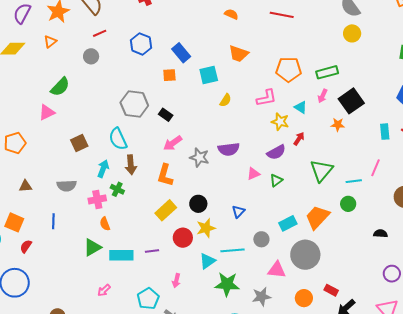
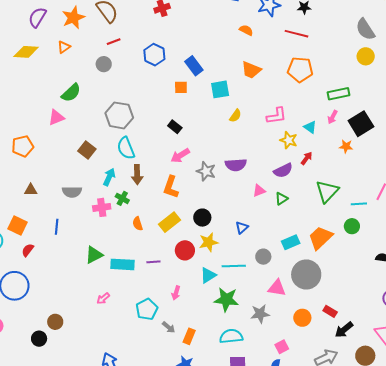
orange pentagon: (289, 69) -> (300, 70), moved
gray hexagon: (134, 104) -> (119, 115), moved
brown square: (79, 143) -> (87, 150), turned -30
orange semicircle: (105, 224) -> (138, 224), moved

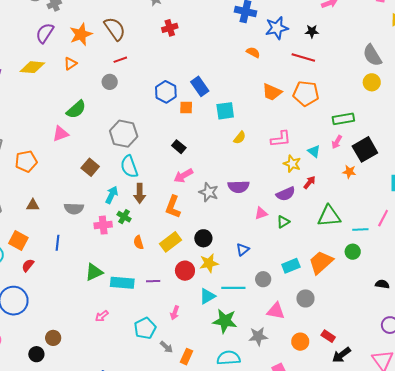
blue hexagon: (154, 55) -> (166, 92), moved
orange trapezoid: (251, 70) -> (272, 92), moved
green triangle: (327, 191) -> (329, 216), turned 40
gray circle: (306, 274) -> (305, 298), size x0.6

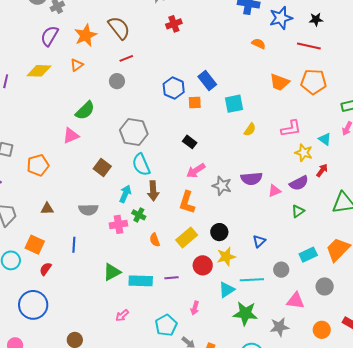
pink triangle: (261, 213) -> (274, 191), moved

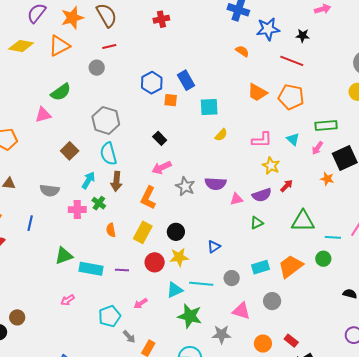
orange triangle: (77, 65) -> (59, 46), size x1.6
cyan triangle: (325, 139) -> (293, 139), moved
yellow rectangle: (187, 237) -> (143, 232), turned -30
pink arrow: (195, 308) -> (141, 303), turned 32

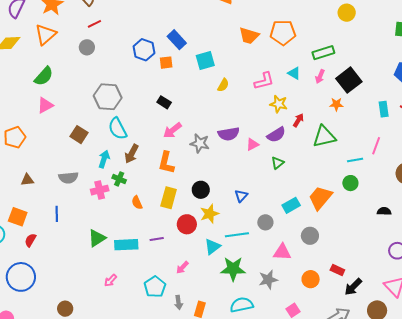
green semicircle: (61, 92) -> (44, 76), moved
brown arrow: (116, 181) -> (132, 154), turned 36
green triangle: (303, 221) -> (324, 136), moved
gray arrow: (129, 337) -> (179, 302), turned 48

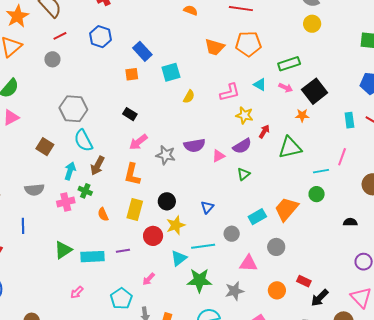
blue hexagon: (144, 50) -> (101, 37), moved
pink arrow: (320, 76) -> (286, 88), turned -88

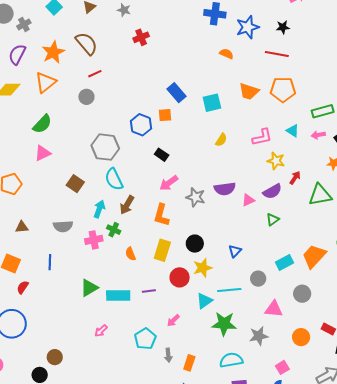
blue hexagon: (101, 37) -> (141, 125), moved
cyan square: (171, 72) -> (212, 103), moved
pink arrow: (286, 88) -> (318, 135), turned 144

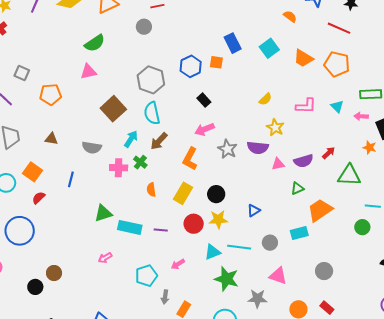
cyan square: (212, 103) -> (269, 48), moved, turned -36
yellow star: (276, 161) -> (275, 127), moved
brown square: (75, 184) -> (113, 109), size x1.4
orange trapezoid: (314, 256) -> (320, 210), moved
gray circle: (302, 294) -> (324, 271), moved

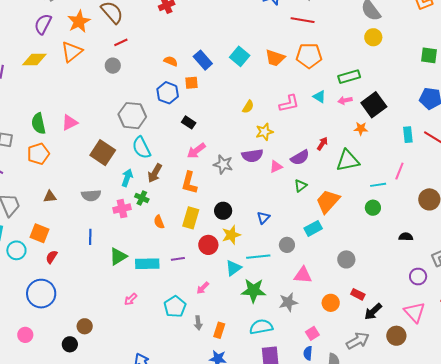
orange semicircle: (290, 16) -> (171, 61), moved
green semicircle: (95, 43) -> (39, 123), moved, turned 125
yellow star: (275, 127) -> (264, 132), turned -30
blue line: (71, 179) -> (90, 237), moved

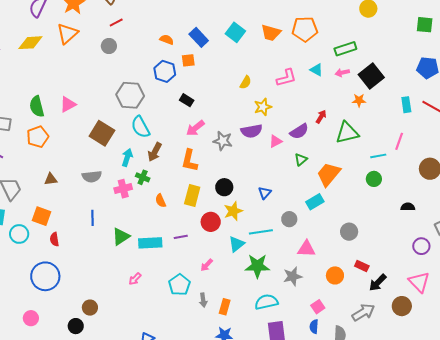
red semicircle: (52, 257) -> (54, 239), turned -40

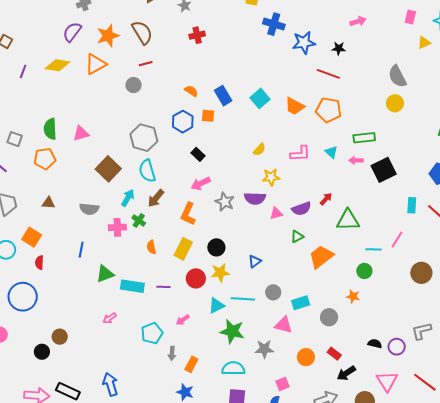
orange star: (359, 100) -> (353, 296), moved
cyan rectangle: (315, 202) -> (301, 303), moved
black semicircle: (408, 207) -> (375, 344), moved

